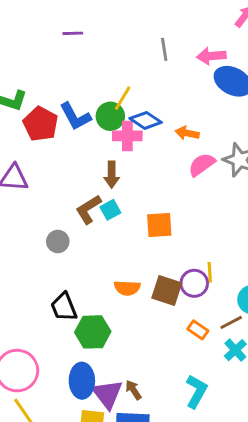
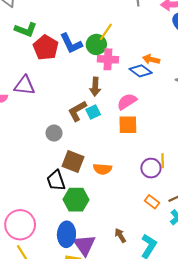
blue diamond: (146, 120) -> (141, 71), moved
pink semicircle: (202, 165) -> (127, 102), moved
brown square: (167, 290) -> (73, 162), moved
brown arrow: (133, 390) -> (120, 235), moved

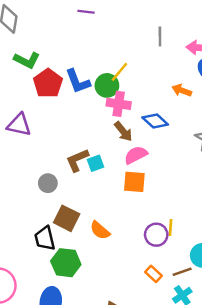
orange arrow: (151, 59) -> (182, 90), moved
brown arrow: (95, 87) -> (123, 131), moved, turned -48
orange semicircle: (102, 169) -> (100, 230), turned 30

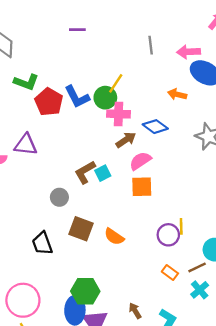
brown arrow: (123, 131) -> (126, 140), turned -78
black trapezoid: (45, 238) -> (42, 243), moved
green hexagon: (66, 263) -> (85, 291), moved

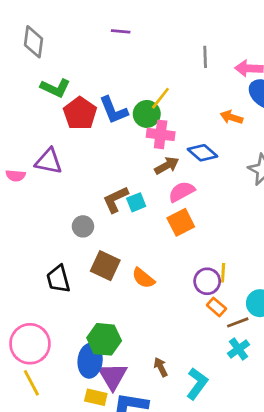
orange square: (142, 187) -> (181, 222), turned -30
orange rectangle: (170, 273) -> (216, 307), moved

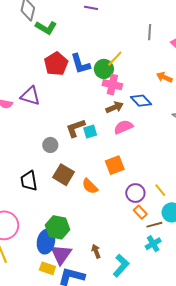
green L-shape: (55, 88) -> (46, 28), moved
orange square: (181, 222) -> (115, 165), moved
yellow line: (223, 273) -> (160, 190), moved, turned -48

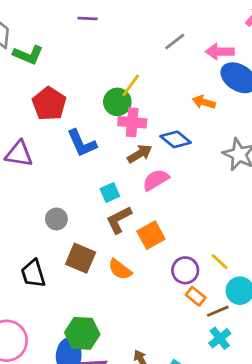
gray line: (150, 32) -> (175, 41), turned 56
blue L-shape: (80, 64) -> (82, 143), moved
brown L-shape: (76, 128) -> (119, 220), moved

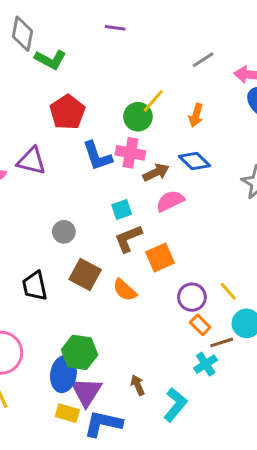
orange arrow: (204, 102) -> (196, 115), moved, turned -95
pink cross: (132, 122) -> (130, 153), moved
cyan cross: (220, 338) -> (206, 364), moved

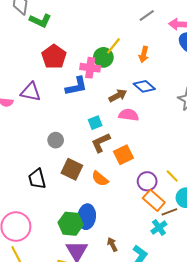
pink cross: (130, 153) -> (90, 68), moved
blue L-shape: (97, 156) -> (76, 86), turned -80
pink semicircle: (170, 201) -> (129, 115), turned 36
orange rectangle: (200, 325) -> (154, 200), size x1.5
blue ellipse: (63, 374) -> (87, 217), moved

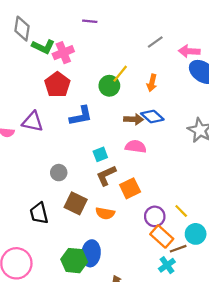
pink cross: (90, 68) -> (63, 53), moved, turned -30
brown arrow: (118, 96) -> (134, 119), moved, turned 30
orange semicircle: (100, 179) -> (105, 213), turned -30

